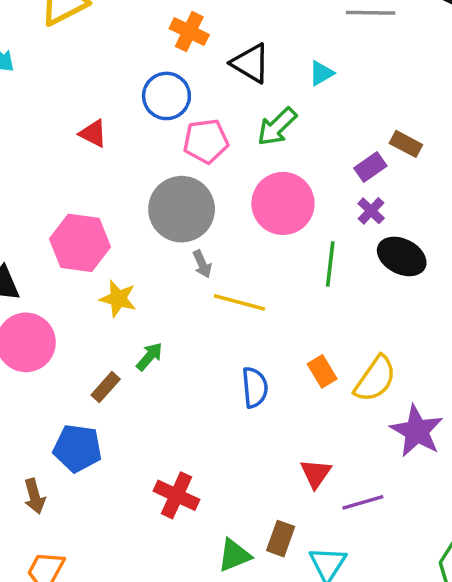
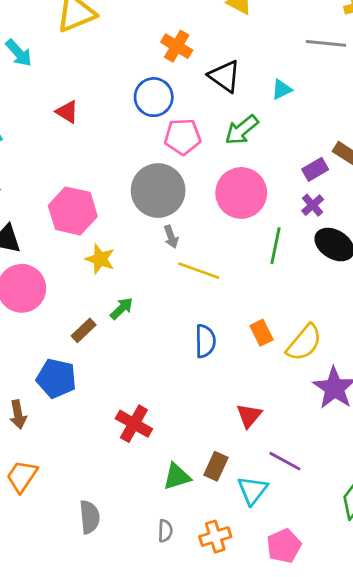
red triangle: (93, 133) -> (67, 112), moved
purple line: (363, 502) -> (285, 461), moved, turned 40

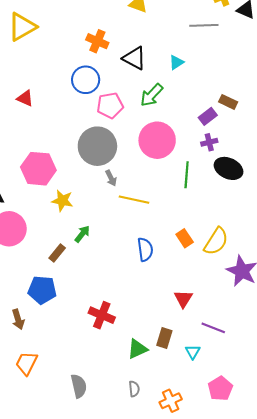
purple cross: (313, 205) -> (209, 142), turned 35
cyan triangle: (252, 490) -> (193, 352), size x0.7
orange cross: (215, 537) -> (171, 401), moved

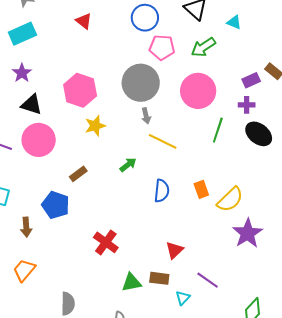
cyan triangle: (176, 62) -> (234, 22), turned 42
yellow star: (62, 201) -> (95, 126), turned 30
green arrow: (82, 234) -> (128, 165), moved
red triangle: (183, 299) -> (174, 250), moved
brown rectangle: (164, 338) -> (159, 278), turned 66

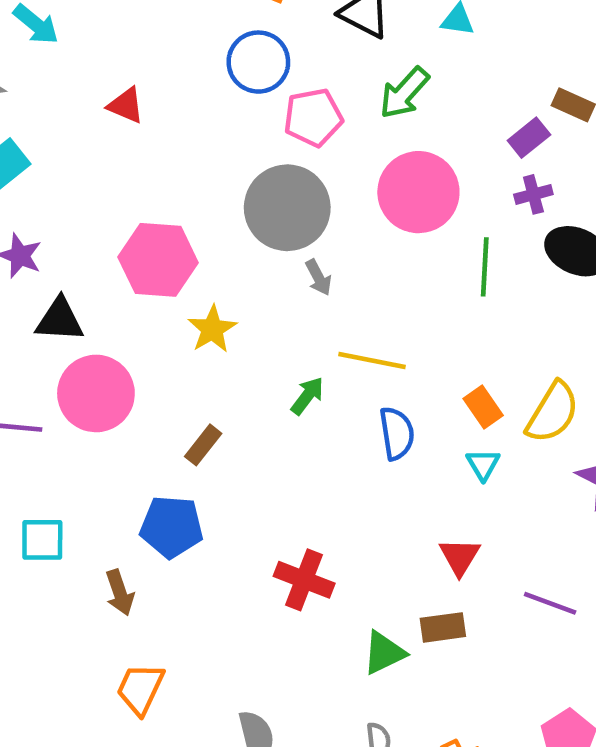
yellow line: (163, 141) -> (372, 361), moved
cyan triangle: (183, 298) -> (483, 464), moved

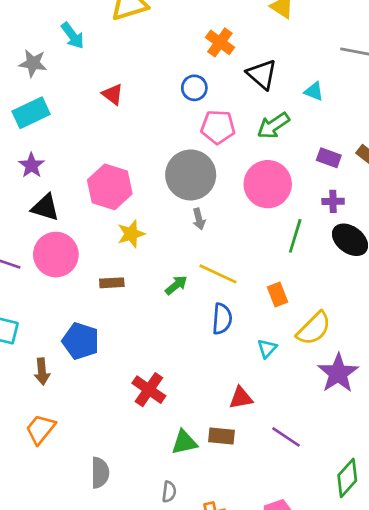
blue circle: (258, 62) -> (194, 88), size x0.7
purple rectangle: (529, 138) -> (329, 158), moved, turned 45
orange rectangle: (483, 407) -> (277, 294), moved
brown rectangle: (203, 445) -> (112, 283), moved, turned 35
red triangle: (460, 557) -> (241, 398), turned 35

